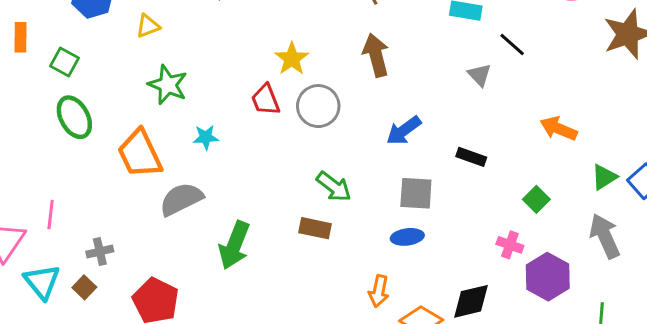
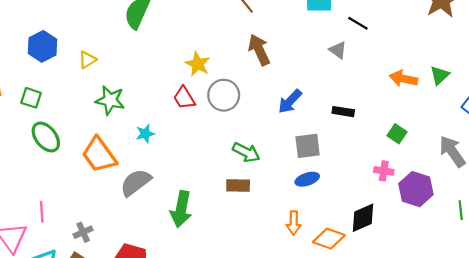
green triangle: (604, 177) -> (440, 75), moved

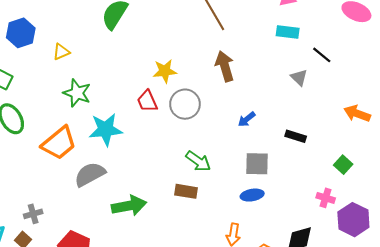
yellow star: (198, 64) -> (165, 71), turned 30
blue arrow: (290, 101) -> (247, 119), size x0.7
cyan star: (145, 134) -> (106, 129), size x1.8
orange trapezoid: (99, 155) -> (59, 143), turned -102
green arrow: (181, 209) -> (129, 206), turned -120

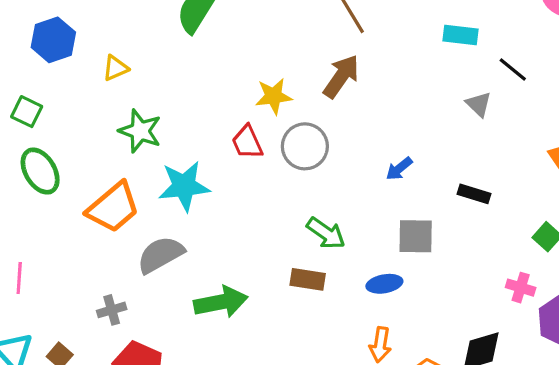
brown arrow: (225, 66) -> (341, 76), moved, turned 52
blue ellipse: (252, 195) -> (384, 284), moved
gray cross: (33, 214) -> (112, 310), moved

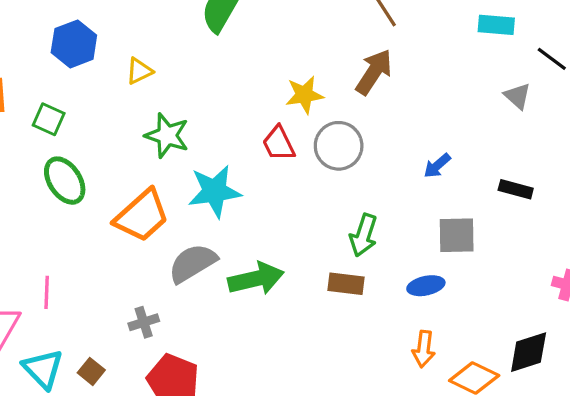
green arrow: (326, 233) -> (363, 235), turned 75
green arrow: (221, 302) -> (256, 279), moved

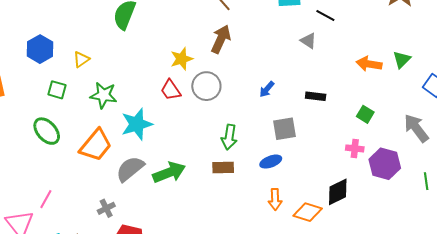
green square: (49, 119) -> (57, 90), moved
pink line: (47, 292) -> (46, 199), turned 36

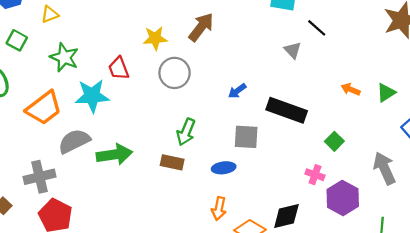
orange arrow: (369, 64) -> (351, 89), size x0.7
red trapezoid: (171, 90) -> (119, 68), moved
black rectangle: (316, 96) -> (287, 110), size x1.8
gray cross: (106, 208) -> (39, 177), size x1.6

